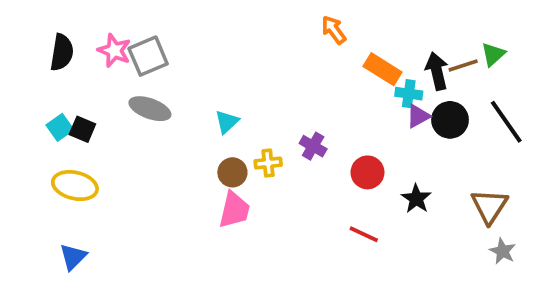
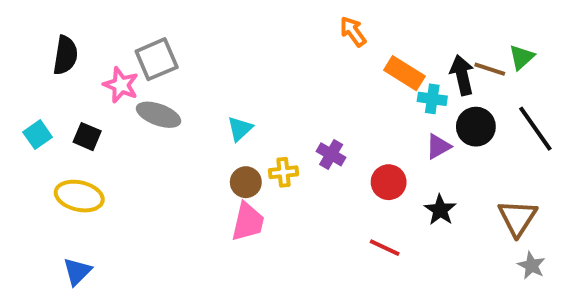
pink star: (114, 50) -> (121, 85), moved
brown line: (463, 65) -> (490, 69), turned 36
purple triangle: (418, 116) -> (438, 146), moved
cyan square: (60, 127) -> (38, 135), moved

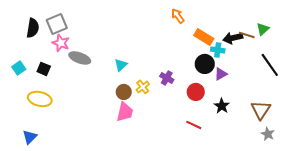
gray square: (157, 59) -> (57, 24), moved
black arrow: (462, 75) -> (233, 38), turned -90
black circle: (476, 127) -> (205, 64), moved
yellow cross: (283, 172) -> (143, 87), turned -32
blue triangle: (77, 271) -> (30, 137), moved

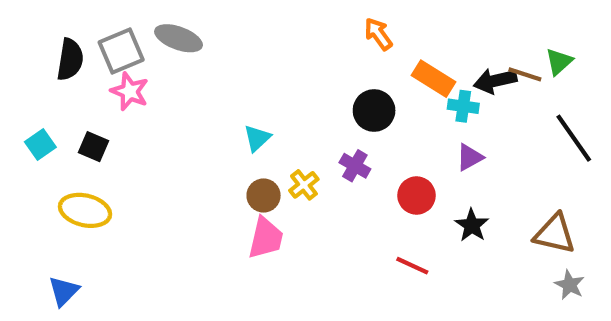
gray ellipse: (80, 58) -> (179, 38), moved
black circle: (205, 64) -> (374, 110), moved
brown triangle: (261, 110) -> (555, 234), turned -50

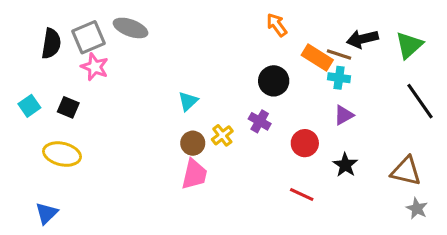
green triangle: (559, 62) -> (409, 45), size x1.4
brown line: (525, 74) -> (339, 54), moved
black arrow: (495, 81) -> (362, 39), moved

